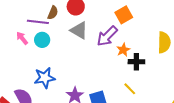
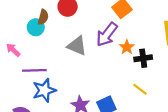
purple line: (38, 22) -> (34, 70), moved
gray triangle: (79, 30) -> (77, 46), moved
cyan circle: (42, 40) -> (36, 27), moved

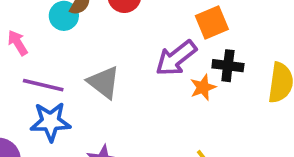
gray triangle: (77, 46) -> (104, 82), moved
black cross: (143, 58) -> (228, 66), moved

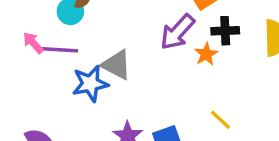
purple line: (43, 85) -> (59, 50), moved
blue star: (50, 122) -> (90, 84), moved

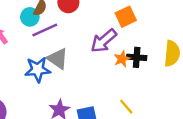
black cross: (225, 31) -> (137, 57), moved
purple line: (59, 50) -> (45, 30), moved, turned -35

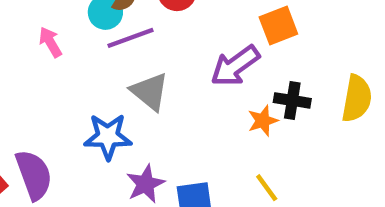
orange star: (122, 59) -> (263, 121), moved
blue star: (38, 70) -> (108, 137), moved

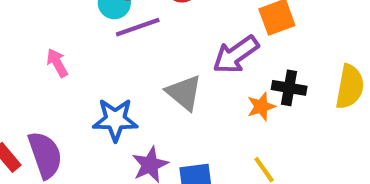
pink arrow: (50, 42) -> (57, 63), moved
gray triangle: (150, 91) -> (184, 93), moved

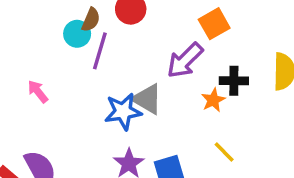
purple line: (138, 27) -> (100, 51), turned -45
blue star: (115, 120) -> (123, 111), moved

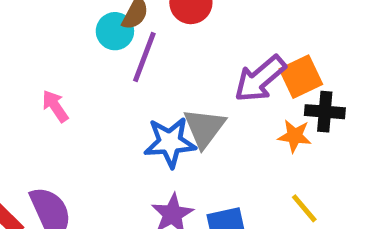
orange square: (214, 24) -> (301, 77), moved
gray triangle: (147, 99) -> (204, 128), turned 32
orange star: (213, 100) -> (295, 136), turned 30

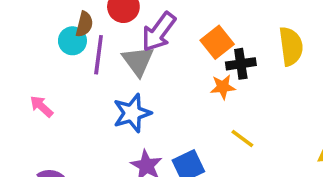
purple arrow: (260, 79) -> (159, 32), moved
gray triangle: (204, 128) -> (138, 61), moved

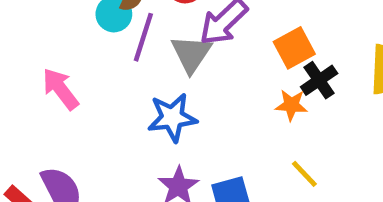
black cross: (241, 64) -> (319, 80), turned -36
pink arrow: (41, 106) -> (60, 89), size x1.4

